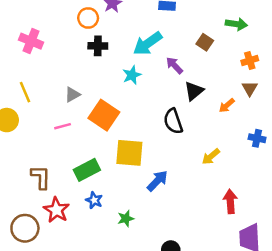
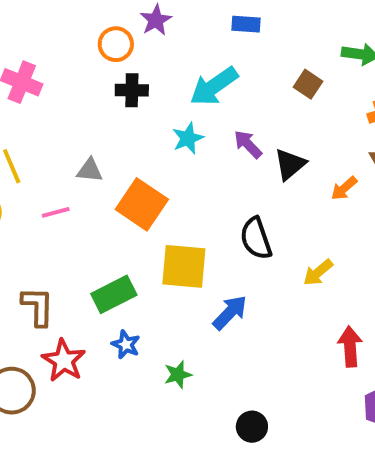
purple arrow: (174, 65) -> (248, 144), moved
gray triangle: (72, 95) -> (90, 170), turned 35
black semicircle: (173, 121) -> (256, 238), moved
pink line: (63, 126) -> (56, 212), moved

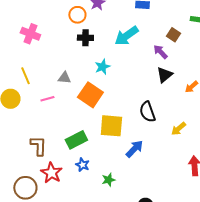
cyan star: (188, 138) -> (102, 67), moved
purple arrow: (248, 144) -> (160, 52), moved

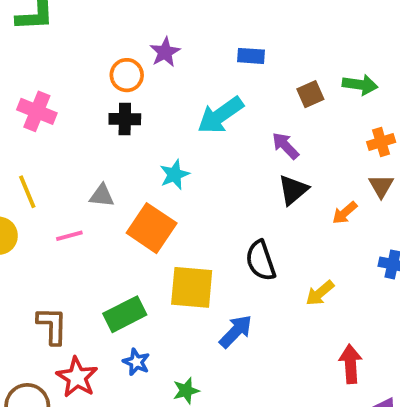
brown square: (173, 35) -> (310, 94), moved, turned 32
black cross: (85, 38) -> (125, 119), moved

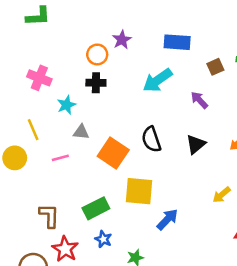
blue rectangle: (251, 56) -> (177, 42), size x1.5
cyan star: (175, 175) -> (66, 105), moved
black triangle: (293, 190) -> (196, 144), moved
black semicircle: (261, 261) -> (151, 139), moved

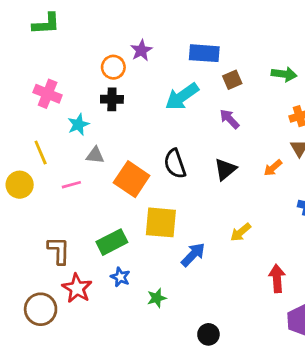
brown square: (215, 67) -> (232, 80), moved
yellow arrow: (222, 195) -> (241, 232), moved

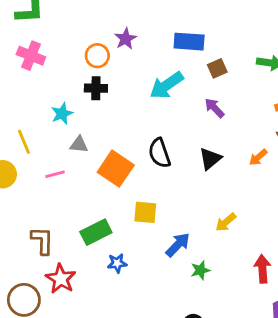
pink cross: (48, 94) -> (31, 56), moved
yellow square: (161, 222) -> (145, 212), size x0.7
blue star: (120, 277) -> (117, 263), moved, turned -30
green star: (157, 298) -> (200, 270), moved

